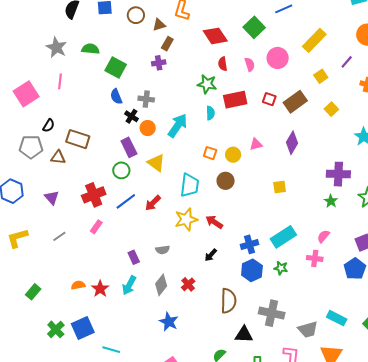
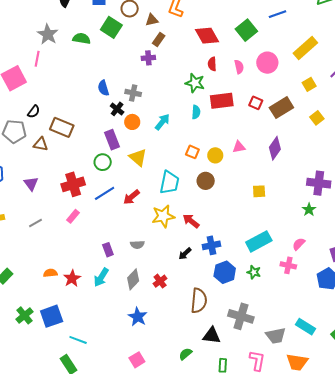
green square: (116, 68) -> (111, 27), moved
pink line: (60, 81) -> (37, 59), moved
cyan arrow: (178, 126) -> (162, 122), size x0.7
blue cross: (250, 244) -> (211, 245), moved

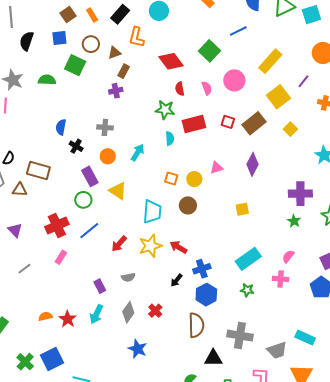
yellow square: (309, 84) -> (278, 97), size x1.6
blue semicircle: (103, 88) -> (61, 127), moved, turned 35
black cross: (117, 109) -> (76, 146), moved
red arrow: (131, 197) -> (119, 244), moved
blue hexagon: (225, 272) -> (206, 295), moved

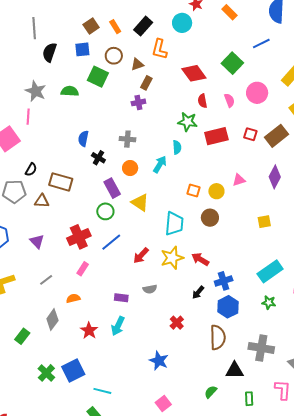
cyan semicircle: (170, 138) -> (177, 147), moved
purple rectangle: (100, 286) -> (121, 298), turned -56
gray diamond: (128, 312) -> (52, 320), moved
orange semicircle: (45, 316) -> (73, 298), moved

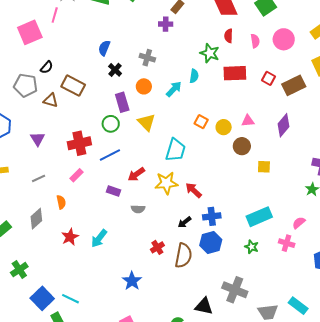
brown circle: (210, 218) -> (242, 146), moved
orange semicircle: (73, 298) -> (61, 202), turned 80
purple rectangle: (121, 298) -> (113, 191), moved
brown semicircle: (218, 337) -> (183, 255), moved
blue square: (73, 370) -> (42, 298), moved, turned -30

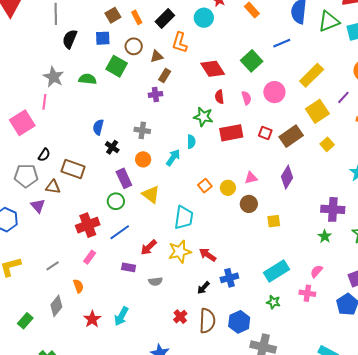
orange square: (201, 122) -> (205, 186), turned 32
purple triangle: (38, 139) -> (38, 206), moved
blue hexagon: (211, 243) -> (239, 322), moved

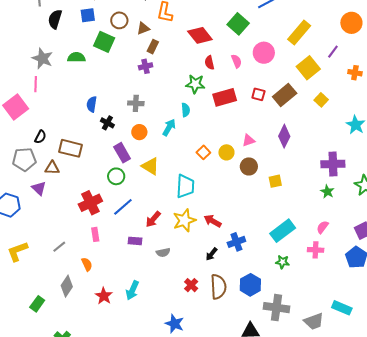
pink rectangle: (90, 257) -> (95, 234), turned -40

